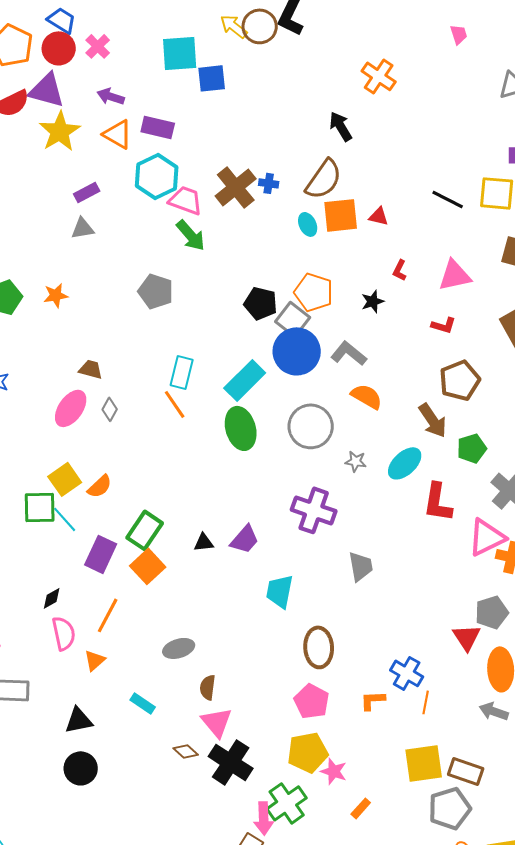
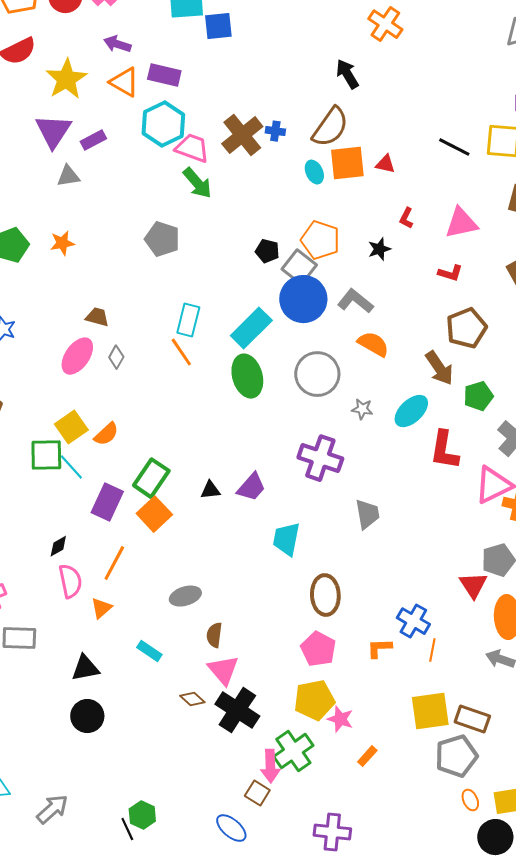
purple triangle: (47, 90) -> (53, 131), moved, turned 48
gray triangle: (83, 228) -> (68, 176), moved
black pentagon: (261, 303) -> (267, 251), size x0.7

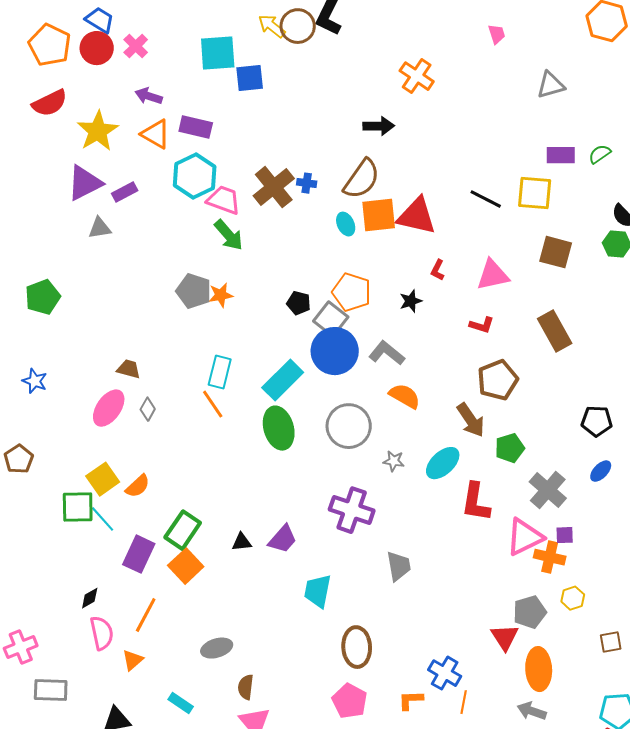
black arrow: (347, 74) -> (379, 126), turned 120
purple triangle: (53, 131) -> (85, 183), turned 30
red triangle: (385, 164) -> (417, 216), size x2.0
orange star: (62, 243) -> (221, 295), moved

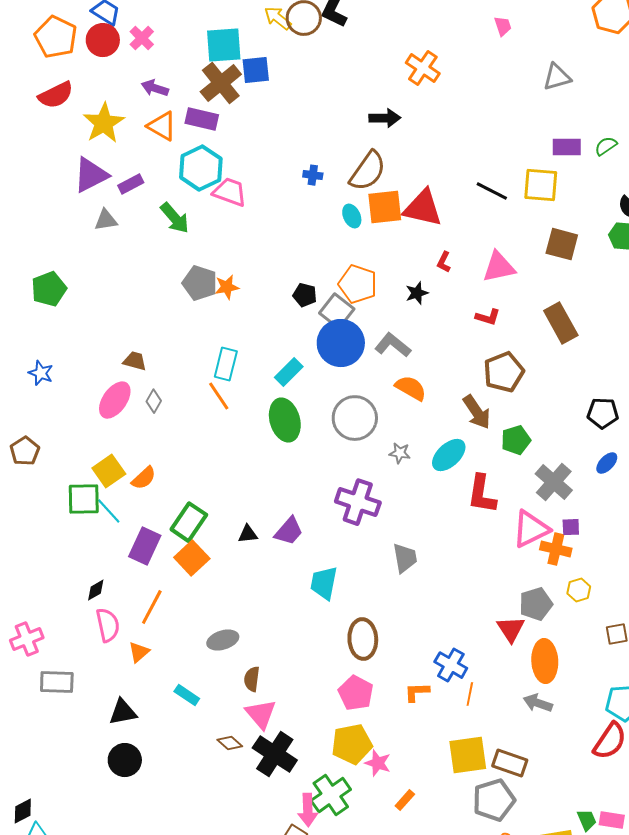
brown cross: (274, 187) -> (221, 83), moved
green arrow: (229, 235) -> (175, 218), moved
cyan rectangle: (283, 380) -> (289, 372), size x0.7

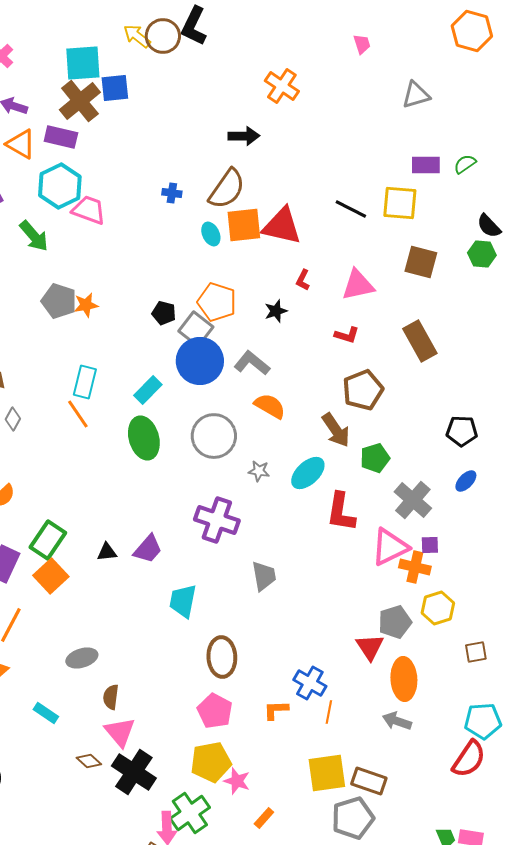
yellow hexagon: (579, 590) -> (438, 608), size x1.4

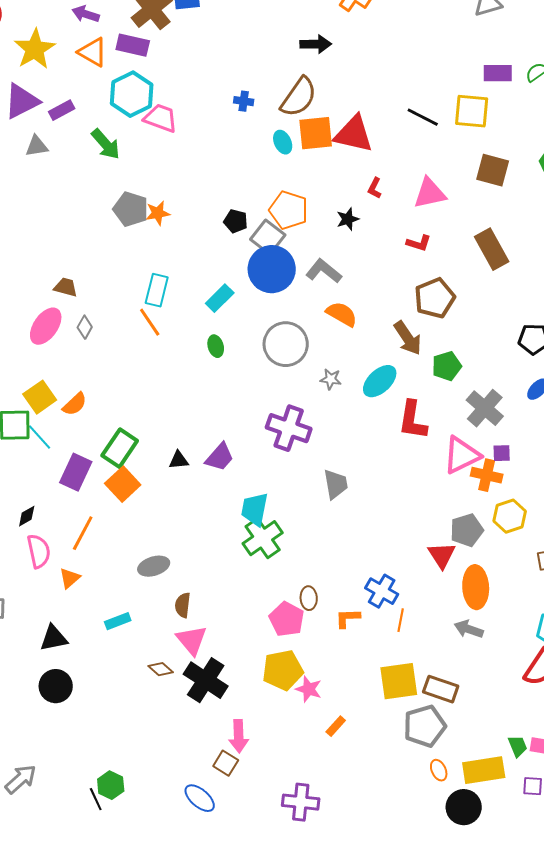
green ellipse: (144, 438) -> (216, 346), size x0.5
brown ellipse: (222, 657) -> (309, 598), moved, size x0.6
cyan rectangle: (46, 713) -> (118, 621), turned -55
green cross: (190, 813) -> (263, 538), moved

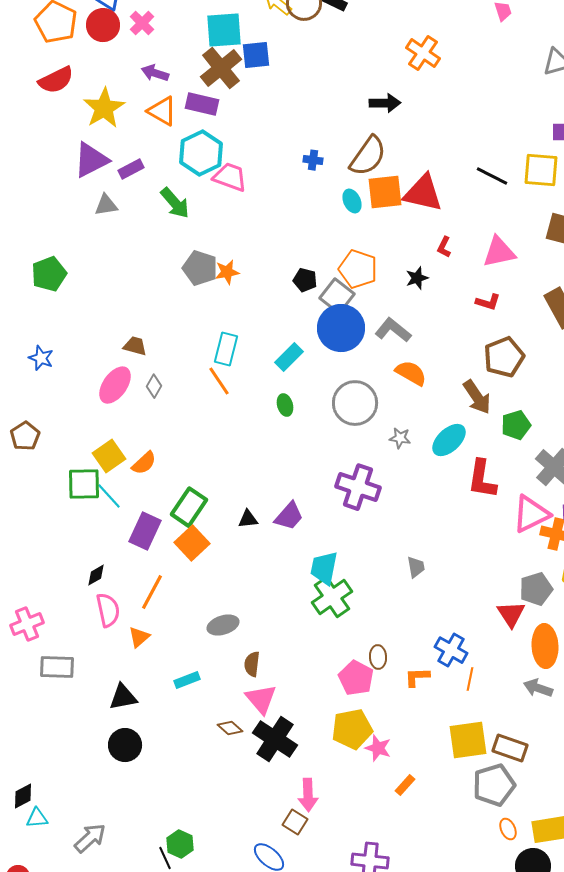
gray trapezoid: (336, 484) -> (416, 567), moved, size x0.7

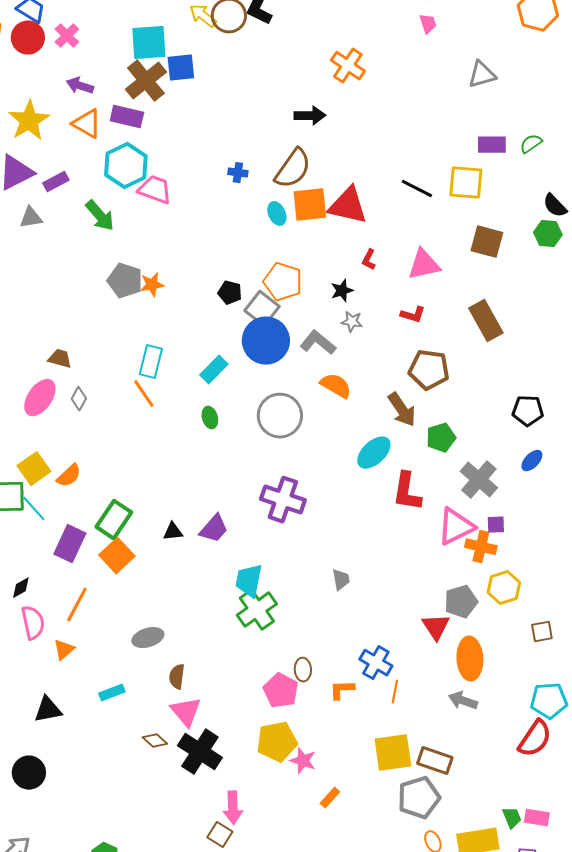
brown pentagon: (504, 357) -> (429, 370), turned 30
gray star: (400, 438) -> (352, 322), moved
black circle: (125, 745) -> (29, 773), moved

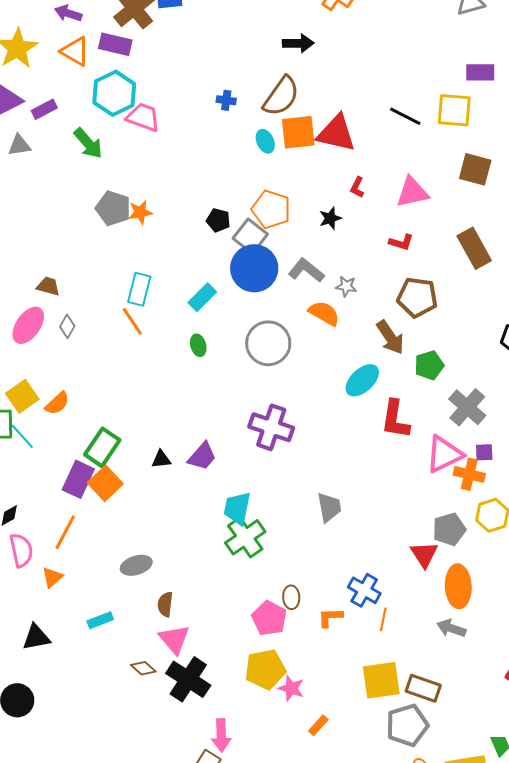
gray star: (352, 322) -> (346, 286), moved
purple rectangle: (70, 544) -> (78, 479), moved
gray trapezoid: (341, 580) -> (329, 507), size x1.4

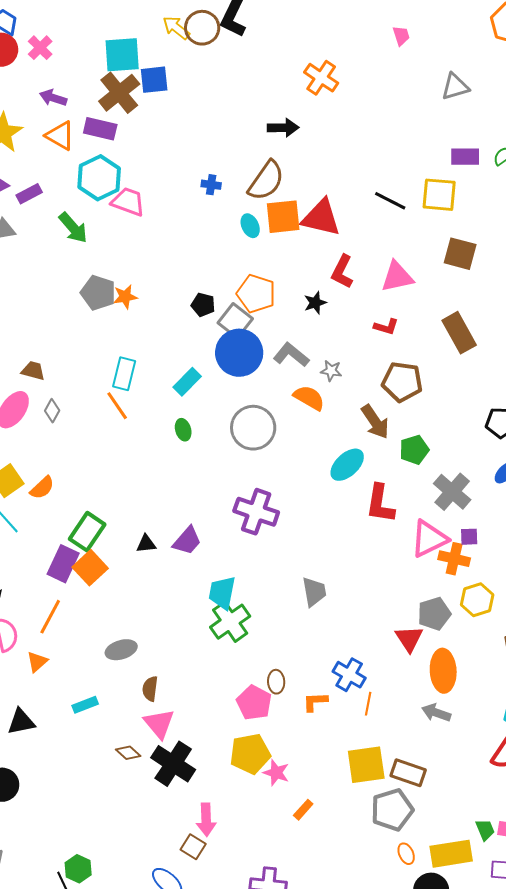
red L-shape: (357, 187) -> (342, 272), size x1.6

